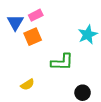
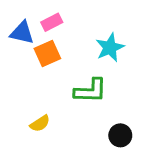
blue triangle: (15, 22) -> (22, 33), turned -48
cyan star: (88, 35) -> (110, 48), moved

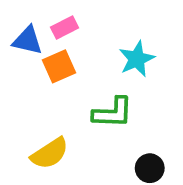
yellow semicircle: (40, 123) -> (50, 153), size x1.5

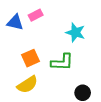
cyan star: (137, 59) -> (75, 32), turned -30
orange square: (59, 66) -> (31, 58), moved

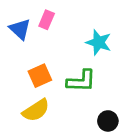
pink rectangle: (36, 15) -> (47, 20), turned -40
blue triangle: (15, 22) -> (20, 29), turned 30

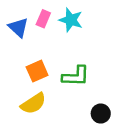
cyan star: (99, 42) -> (71, 20), moved

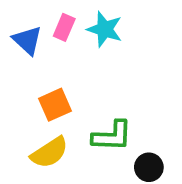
green L-shape: (76, 76) -> (112, 136), moved

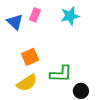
cyan star: (105, 29) -> (70, 16), moved, turned -30

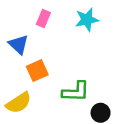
blue triangle: (15, 22) -> (19, 44), moved
yellow semicircle: (27, 83) -> (19, 103), moved

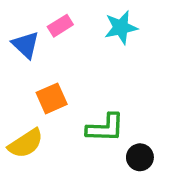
pink rectangle: (43, 18) -> (60, 26), turned 35
blue triangle: (19, 44) -> (26, 45), moved

